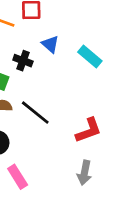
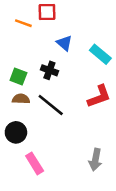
black cross: (23, 61) -> (49, 70), moved
red L-shape: (89, 130) -> (99, 96), moved

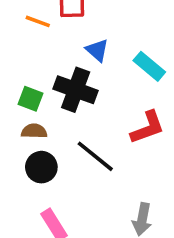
black cross: (49, 70) -> (76, 90), size x1.6
black line: (51, 105) -> (95, 156), moved
black circle: (16, 132) -> (41, 167), moved

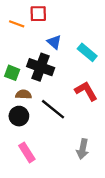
red L-shape: (147, 128) -> (86, 91), turned -100
brown semicircle: (34, 131) -> (23, 94), moved

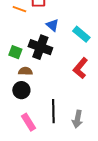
red L-shape: (86, 91) -> (80, 68), turned -110
black line: (53, 109) -> (53, 111), moved, turned 50

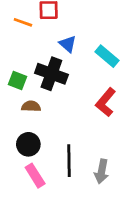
black circle: (21, 90) -> (28, 144), moved

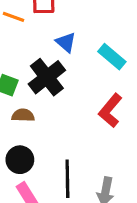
black cross: (51, 74) -> (47, 77), turned 32

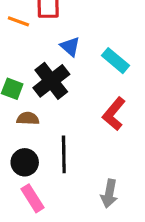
black line: (67, 179) -> (64, 154), moved

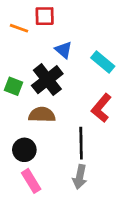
brown semicircle: (28, 118) -> (42, 115), moved, size x1.4
black line: (64, 154) -> (81, 143), moved
gray arrow: (109, 194) -> (80, 177), moved

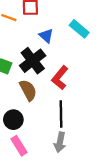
cyan rectangle: (103, 62) -> (79, 29), moved
red L-shape: (101, 108) -> (60, 78), moved
brown semicircle: (42, 115) -> (28, 90), turned 60

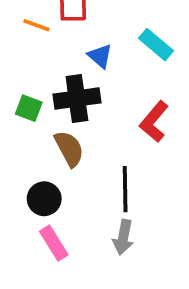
black cross: (33, 61) -> (77, 99), turned 30
red L-shape: (60, 78) -> (154, 122), moved

